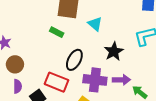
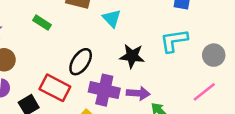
green rectangle: (57, 32) -> (42, 23), moved
black star: (114, 51) -> (132, 56), turned 30

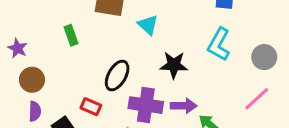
green rectangle: (42, 23) -> (71, 35), turned 42
cyan L-shape: (174, 41) -> (219, 44), turned -48
red rectangle: (55, 88) -> (91, 107), size x0.6

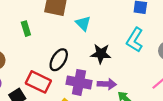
red rectangle: (91, 107) -> (38, 82), size x1.6

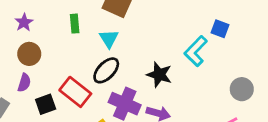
cyan triangle: (83, 23) -> (109, 39), moved
cyan L-shape: (135, 40) -> (196, 51), moved

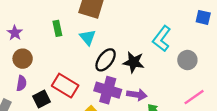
blue square: (220, 29) -> (203, 17), moved
black ellipse: (106, 70) -> (106, 60), moved
gray circle: (242, 89) -> (187, 60), moved

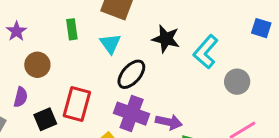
brown circle: (23, 59) -> (37, 65), moved
black star: (134, 62) -> (166, 39), moved
red rectangle: (65, 86) -> (77, 104), turned 70

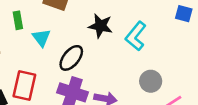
cyan triangle: (110, 44) -> (41, 38), moved
gray circle: (237, 82) -> (151, 81), moved

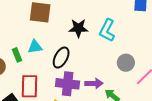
green rectangle: (18, 20) -> (17, 55), moved
cyan triangle: (41, 38) -> (35, 47), turned -49

